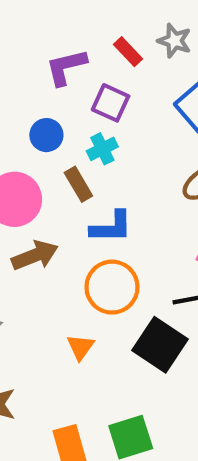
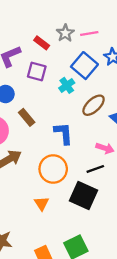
gray star: (174, 41) -> (65, 33), turned 30
cyan cross: (102, 149) -> (67, 85), moved
blue L-shape: (111, 227) -> (64, 133), moved, turned -85

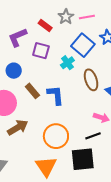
brown ellipse: (94, 105) -> (91, 80), turned -65
blue L-shape: (64, 133) -> (56, 95), moved
black square: (83, 196) -> (83, 159), turned -30
orange triangle: (42, 204) -> (46, 166), size x1.6

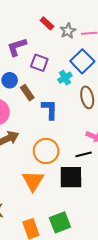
red rectangle: (45, 25) -> (47, 23), moved
brown rectangle: (32, 91) -> (27, 93), moved

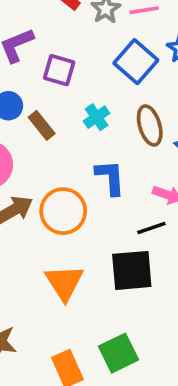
cyan cross: (65, 78) -> (96, 117), moved
blue L-shape: (50, 109) -> (110, 177), moved
orange circle: (46, 151) -> (63, 211), moved

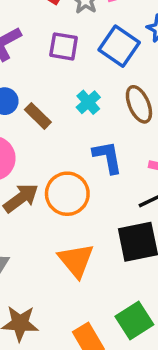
purple square: (59, 70) -> (64, 46), moved

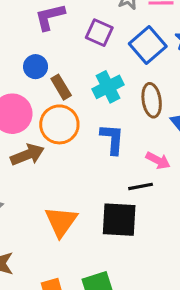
cyan cross: (88, 102) -> (108, 87), size x1.4
orange circle: (67, 194) -> (59, 124), moved

